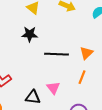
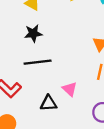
black line: (56, 54) -> (38, 62), moved

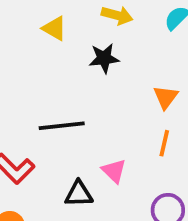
black star: (33, 33) -> (104, 58), moved

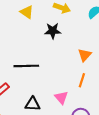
pink triangle: (114, 171) -> (61, 98), moved

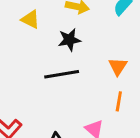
black line: (26, 66) -> (62, 74), moved

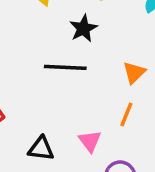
black star: (69, 40) -> (83, 28), turned -30

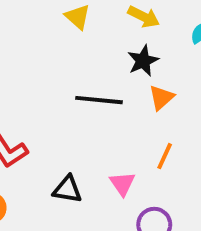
black star: (83, 28) -> (143, 61), moved
orange triangle: (134, 73) -> (161, 98), moved

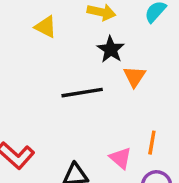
orange line: (165, 156) -> (152, 143), moved

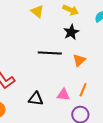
orange triangle: (134, 77) -> (79, 60), moved
pink triangle: (121, 158) -> (63, 95), turned -48

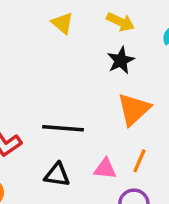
black line: (50, 53) -> (63, 128), moved
orange triangle: (79, 60) -> (134, 109), size x1.5

